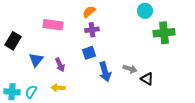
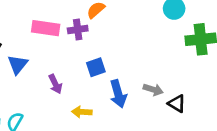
purple cross: (92, 30) -> (78, 29), moved
blue triangle: (36, 60) -> (18, 64), moved
yellow arrow: (58, 88) -> (82, 112), moved

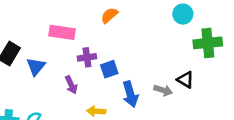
purple cross: (78, 29) -> (87, 57), moved
black triangle: (177, 104) -> (185, 80), moved

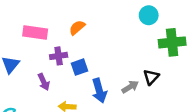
orange semicircle: (109, 15) -> (77, 28), moved
black triangle: (185, 80) -> (151, 77), turned 42
gray arrow: (163, 90) -> (130, 87), turned -49

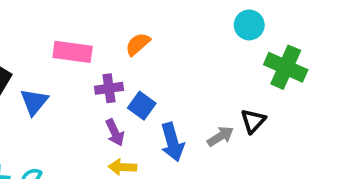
green cross: (172, 42) -> (286, 67), turned 30
blue square: (80, 67) -> (142, 106), turned -35
purple arrow: (44, 82) -> (115, 132), moved

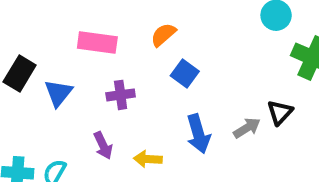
purple cross: (109, 88) -> (121, 95), moved
blue square: (142, 106) -> (185, 74), moved
purple arrow: (115, 132) -> (103, 145), moved

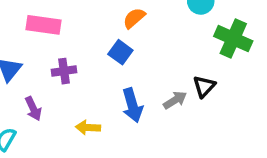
orange semicircle: (163, 35) -> (134, 18), moved
purple arrow: (103, 145) -> (33, 109), moved

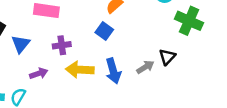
purple arrow: (33, 109) -> (39, 73), turned -84
yellow arrow: (88, 127) -> (80, 70), moved, size x1.5

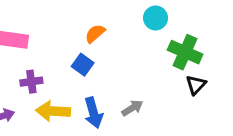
black triangle: (167, 57) -> (196, 85), moved

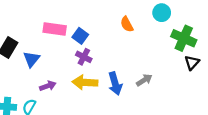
orange semicircle: (95, 34) -> (127, 24), moved, turned -77
blue square: (83, 65) -> (80, 36), moved
purple cross: (31, 82) -> (84, 57), moved, turned 35

